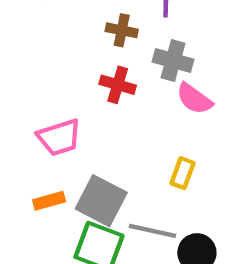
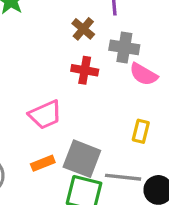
brown cross: (122, 30) -> (83, 29), turned 35

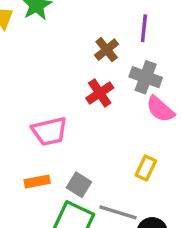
red cross: (85, 70) -> (100, 93), turned 35
gray square: (82, 159) -> (79, 185), size x0.6

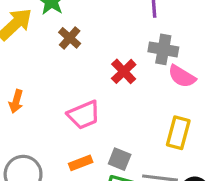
brown cross: (107, 50) -> (70, 38), moved
yellow rectangle: (146, 168) -> (178, 133), size x1.4

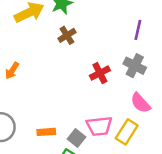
pink semicircle: (182, 76) -> (140, 103), moved
pink trapezoid: (84, 115) -> (99, 126), moved

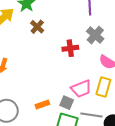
gray cross: (135, 66) -> (95, 35), turned 30
red cross: (100, 73) -> (70, 48), turned 35

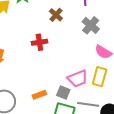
brown cross: (37, 27) -> (56, 15), moved
red cross: (70, 48) -> (39, 42), moved

